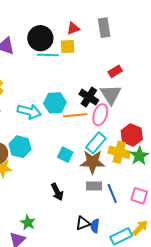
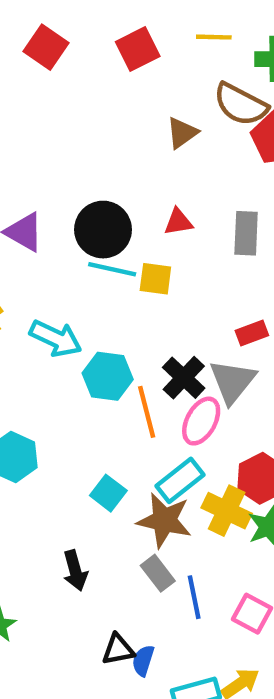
yellow square: (68, 47) -> (155, 279), moved
cyan arrow: (29, 111) -> (56, 338), moved
orange line: (75, 115) -> (147, 412), turned 70
gray rectangle: (94, 186) -> (158, 573), turned 42

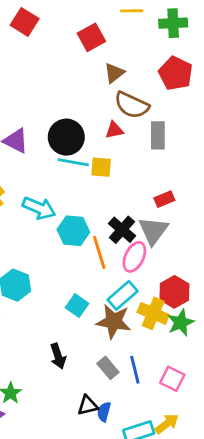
red square: (138, 49) -> (91, 37), moved
brown semicircle: (241, 104) -> (132, 105), moved
gray rectangle: (158, 573) -> (108, 368), moved

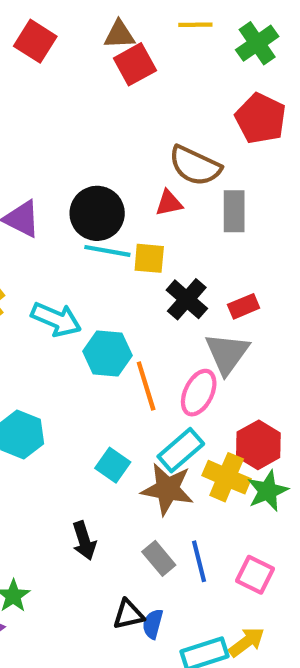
green cross: (173, 23) -> (257, 43), turned -32
brown triangle: (114, 73) -> (119, 35), moved, turned 35
black cross: (122, 230) -> (187, 299), moved

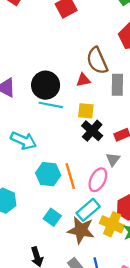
brown semicircle: (195, 166) -> (97, 61), turned 40
yellow square: (149, 258) -> (86, 111), moved
cyan hexagon: (107, 353) -> (48, 174), moved
gray triangle: (227, 353) -> (113, 159), size x0.6

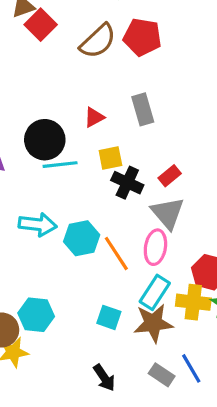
brown semicircle: (97, 61) -> (98, 41), moved, turned -92
gray triangle: (113, 159) -> (168, 213), size x1.6
cyan hexagon: (48, 174) -> (82, 238), moved

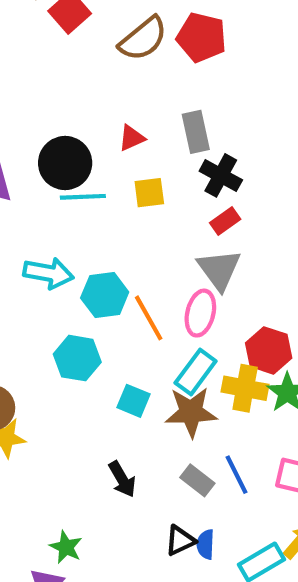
black cross: (127, 183) -> (221, 175), moved
cyan hexagon: (36, 315) -> (77, 358), moved

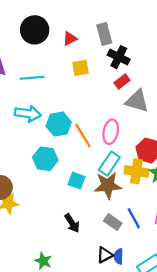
black circle: (65, 163) -> (35, 30), moved
cyan line: (83, 197) -> (32, 78), moved
gray triangle: (219, 270) -> (137, 101), moved, turned -35

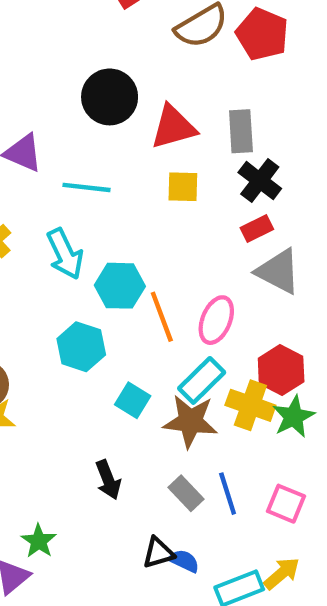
red triangle: (70, 39) -> (173, 127), size x1.6
cyan arrow: (28, 114) -> (65, 254), turned 45
blue semicircle: (118, 256) -> (184, 561), turned 104

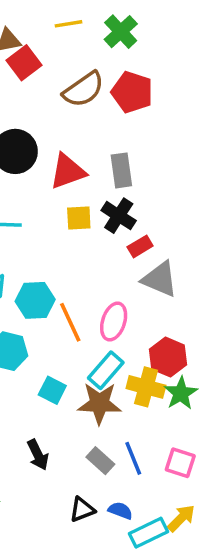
black cross: (260, 181) -> (119, 216), moved
blue semicircle: (184, 561) -> (120, 511), moved

